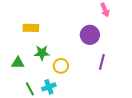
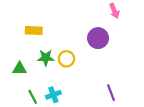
purple line: (102, 62) -> (111, 93), moved, turned -35
yellow circle: (61, 66) -> (66, 59), moved

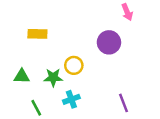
green star: (46, 58) -> (53, 78), moved
cyan cross: (53, 95) -> (71, 99), moved

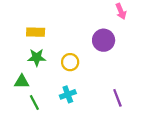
green triangle: (22, 76) -> (22, 82), moved
green star: (53, 78) -> (37, 57), moved

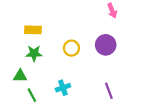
purple circle: (104, 40) -> (106, 45), moved
yellow circle: (70, 62) -> (71, 48), moved

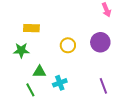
green star: (34, 53) -> (21, 50), moved
green triangle: (20, 76) -> (40, 72), moved

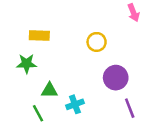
purple circle: (100, 42) -> (116, 78), moved
yellow circle: (68, 45) -> (97, 42), moved

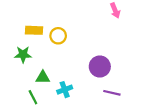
yellow circle: (97, 42) -> (58, 36), moved
purple line: (130, 108) -> (112, 93), turned -56

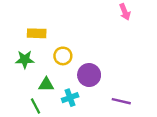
yellow circle: (58, 36) -> (63, 56), moved
purple circle: (100, 67) -> (89, 75), moved

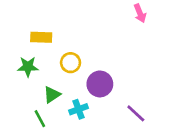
green triangle: (46, 85) -> (52, 95), turned -35
purple line: (121, 101) -> (136, 113), turned 30

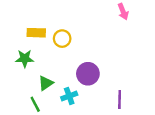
yellow circle: (71, 63) -> (62, 39), moved
purple line: (136, 113) -> (120, 100), turned 48

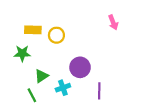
pink arrow: (123, 12) -> (113, 22), moved
purple line: (120, 100) -> (99, 91), moved

